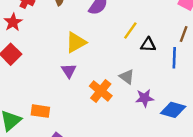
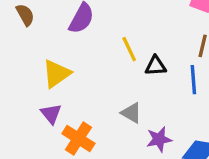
yellow line: (130, 30) -> (129, 49), turned -54
orange cross: (101, 91) -> (78, 139), moved

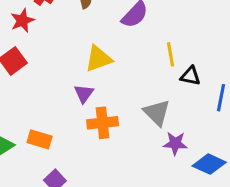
gray triangle: (131, 113) -> (157, 113), size x1.4
orange cross: (78, 139) -> (103, 123), turned 36

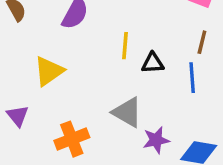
yellow line: (170, 54) -> (125, 46), turned 30
purple triangle: (84, 94) -> (18, 116), moved

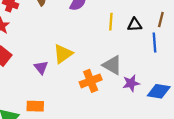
black triangle: (153, 63) -> (135, 25), moved
yellow triangle: (49, 71) -> (63, 54), moved
orange cross: (72, 139) -> (91, 81), moved

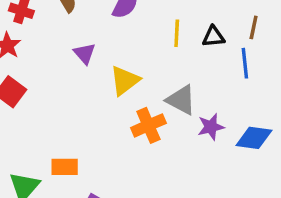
yellow triangle: (63, 54) -> (125, 81), moved
purple triangle: (41, 67) -> (85, 53), moved

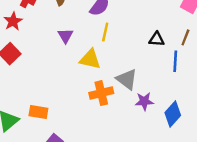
yellow line: (177, 33) -> (105, 32), moved
yellow triangle: (125, 81) -> (90, 59), turned 40
blue diamond: (254, 138) -> (173, 114), turned -65

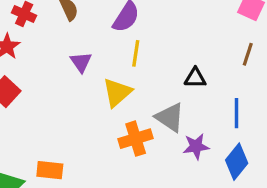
black triangle: (157, 39) -> (195, 78), moved
yellow triangle: (90, 59) -> (117, 92), turned -50
blue line: (175, 61) -> (237, 113), moved

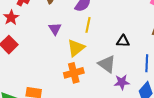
orange cross: (136, 139) -> (74, 73), moved

